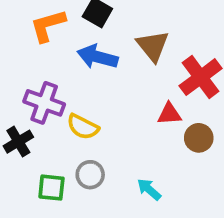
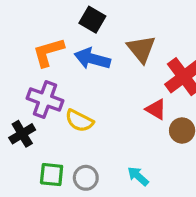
orange L-shape: (48, 26) -> (48, 52), moved
red triangle: (169, 114) -> (156, 109), turned 35
gray circle: (90, 175) -> (86, 178), moved

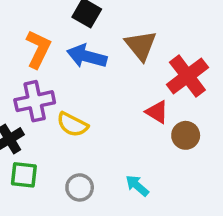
orange L-shape: (48, 52) -> (38, 49), turned 132
purple cross: (45, 100) -> (35, 101), turned -32
green square: (52, 175) -> (24, 175), moved

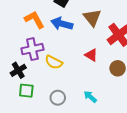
orange L-shape: (38, 49) -> (34, 20), turned -55
red triangle: (157, 112) -> (91, 55), moved

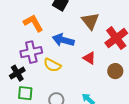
blue arrow: (62, 24) -> (63, 40), moved

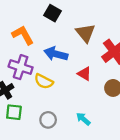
purple cross: (31, 52) -> (21, 67), turned 30

